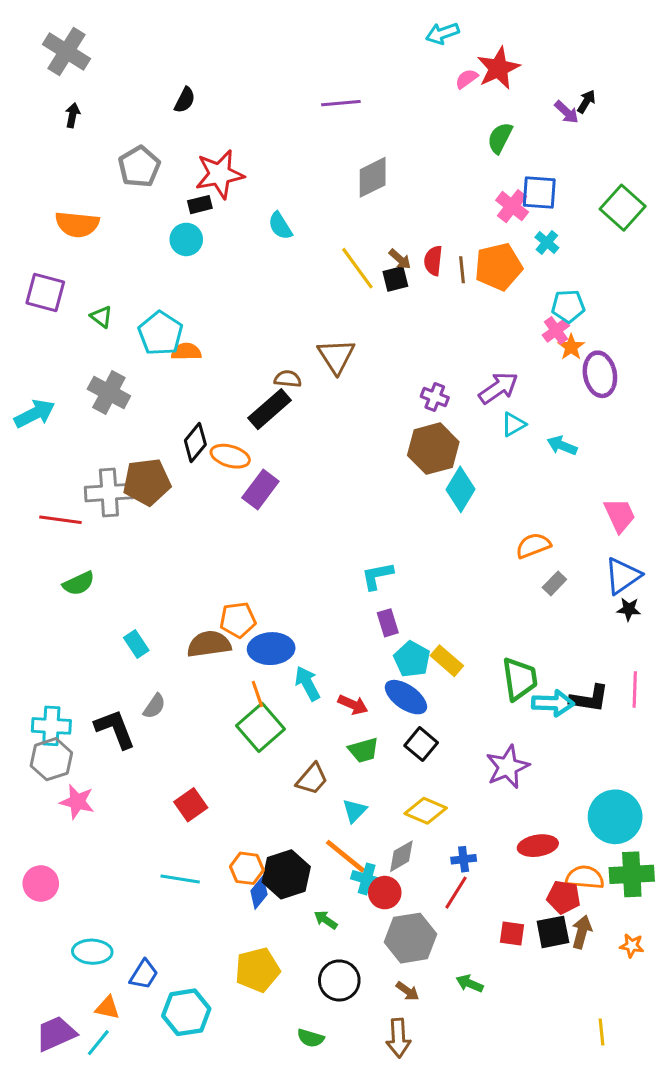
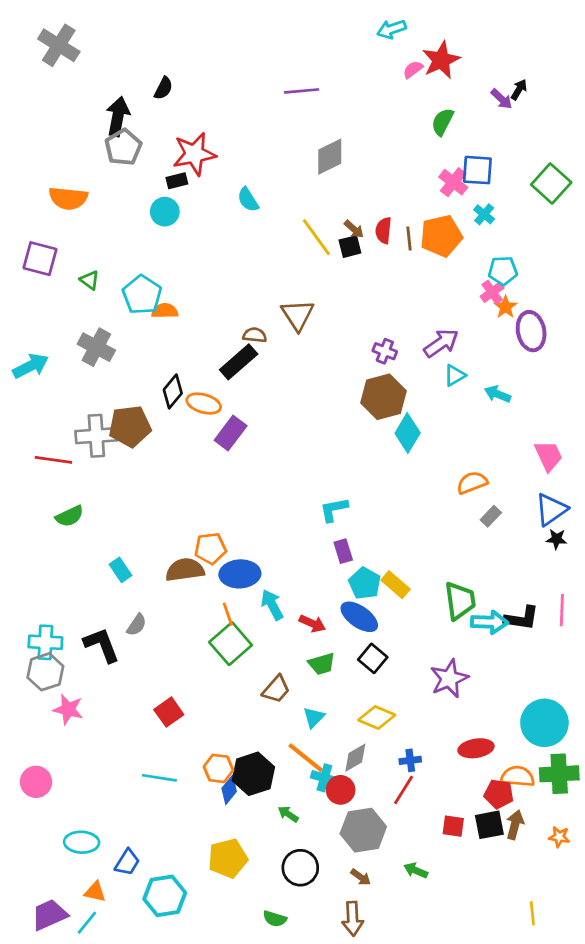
black arrow: (73, 115) -> (118, 116), moved, size x1.8

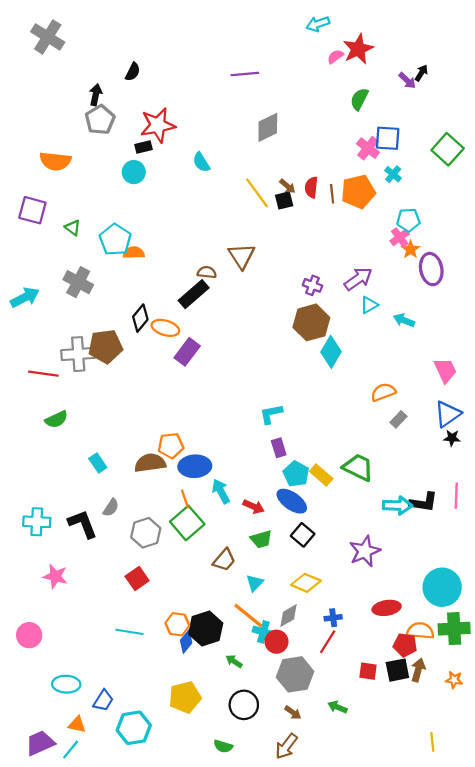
black arrow: (118, 116) -> (96, 95), size x0.7
green trapezoid: (460, 601) -> (358, 467), moved, turned -56
gray hexagon: (45, 672) -> (146, 533), moved
brown arrow: (353, 919) -> (286, 746), turned 40

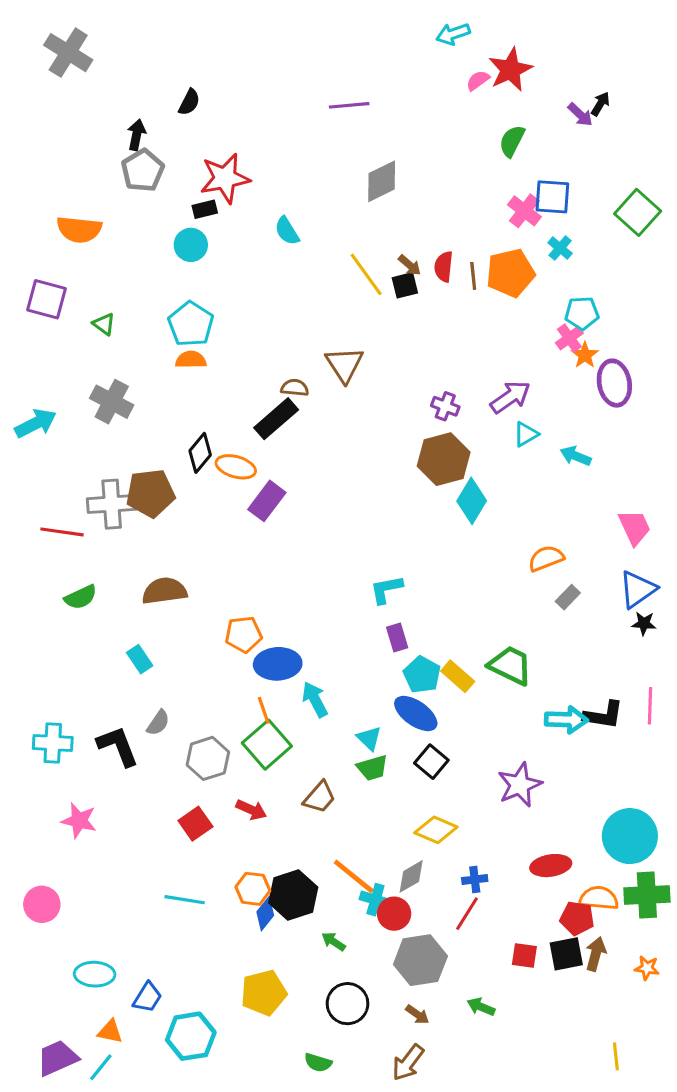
cyan pentagon: (115, 240) -> (191, 324), moved
brown semicircle: (150, 463) -> (164, 591), moved
red arrow: (254, 507) -> (251, 810), moved
cyan triangle: (255, 583) -> (369, 738), moved, turned -30

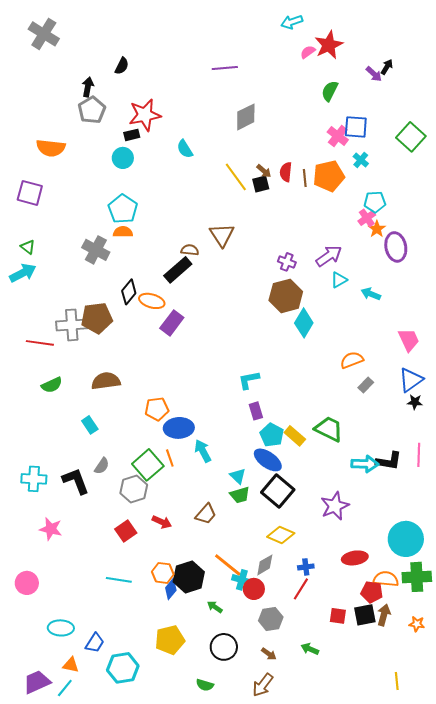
green triangle: (104, 324) -> (28, 247), moved
gray cross: (112, 402) -> (96, 250), moved
green square: (267, 745) -> (148, 465), moved
black square: (431, 762) -> (278, 491), size x1.5
gray hexagon: (420, 960) -> (271, 619), size x0.7

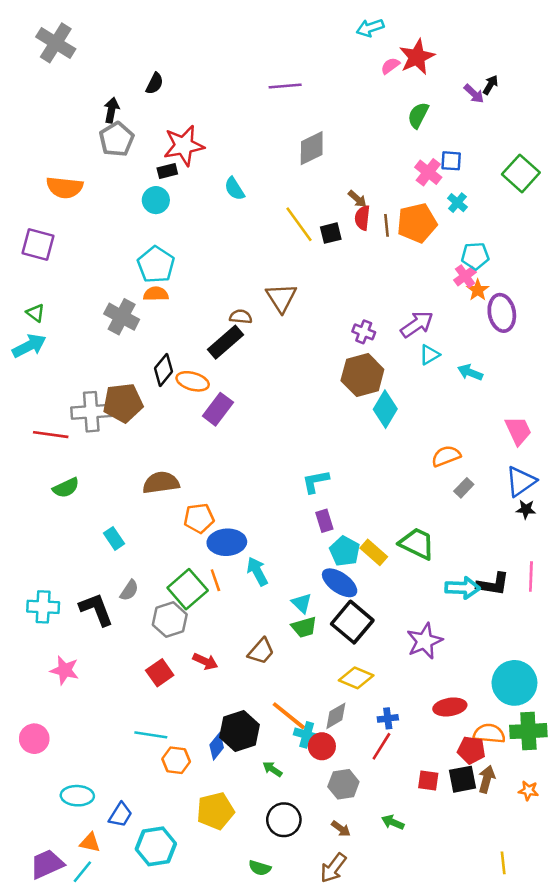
blue square: (356, 127) -> (451, 161), size x0.7
brown arrow: (264, 171) -> (357, 199), moved
brown semicircle: (106, 381) -> (161, 483), moved
orange hexagon: (163, 573) -> (176, 760), moved

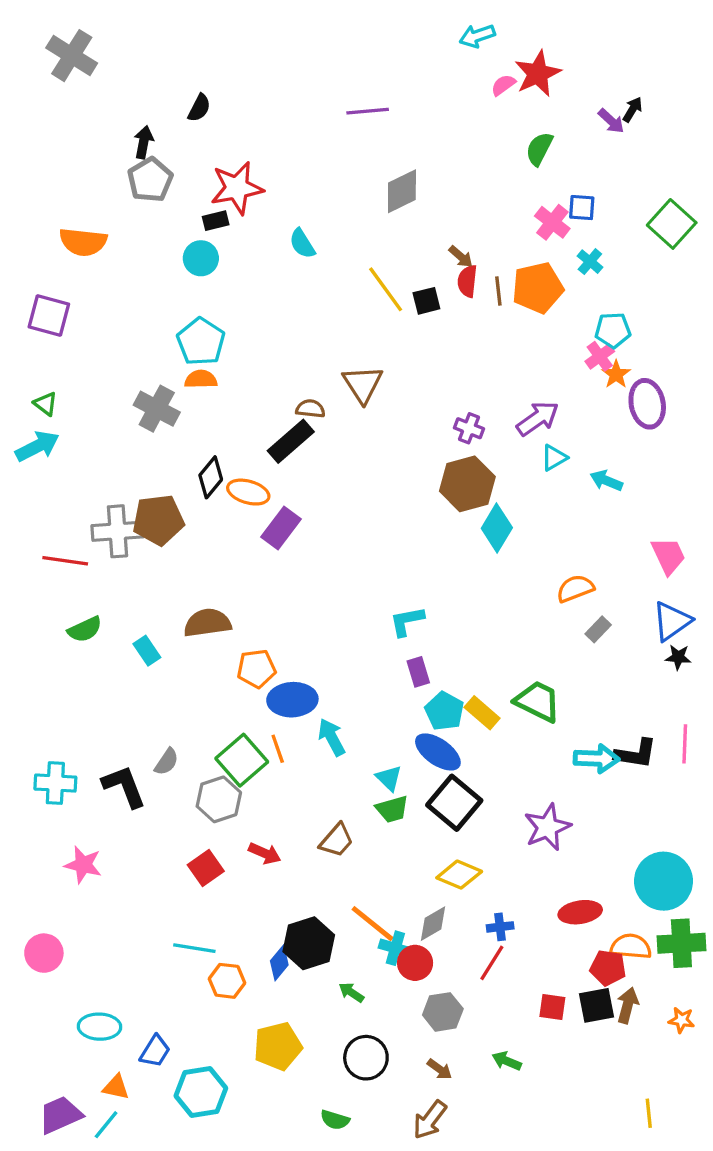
cyan rectangle: (114, 538) -> (147, 651), moved

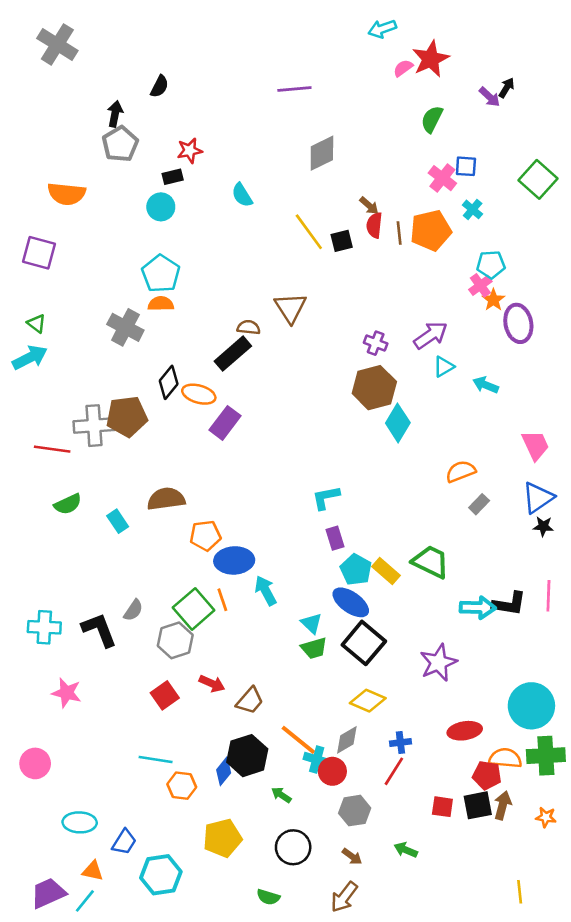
red star: (237, 188) -> (190, 151), size x0.6
brown trapezoid: (337, 840) -> (250, 701), moved

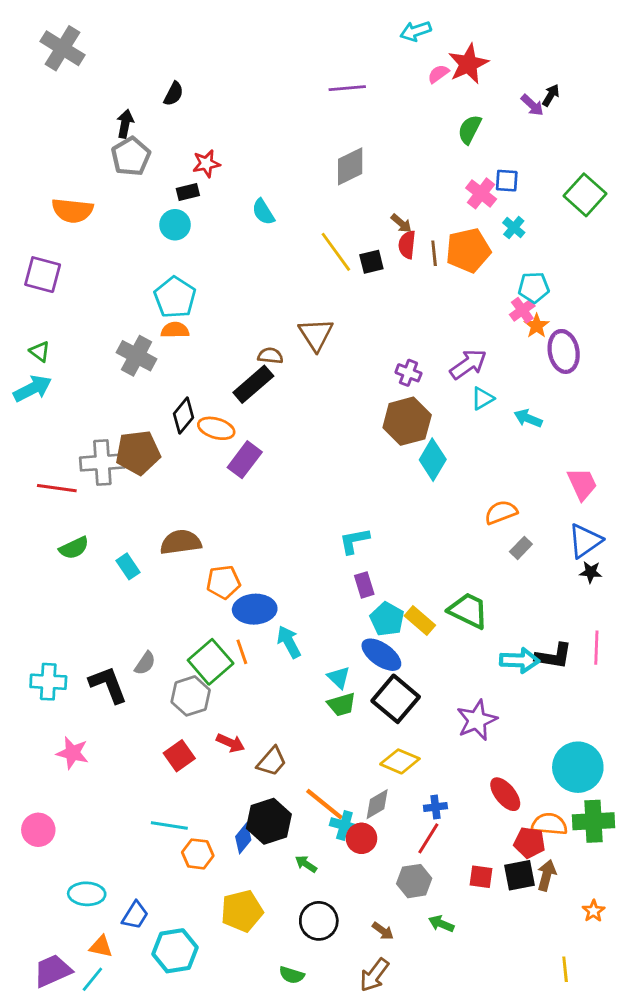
purple line: (294, 89) -> (347, 88), moved
red ellipse: (465, 731) -> (505, 794), turned 60
gray hexagon: (355, 811) -> (414, 881), moved
orange star: (546, 817) -> (594, 911), moved, turned 30

